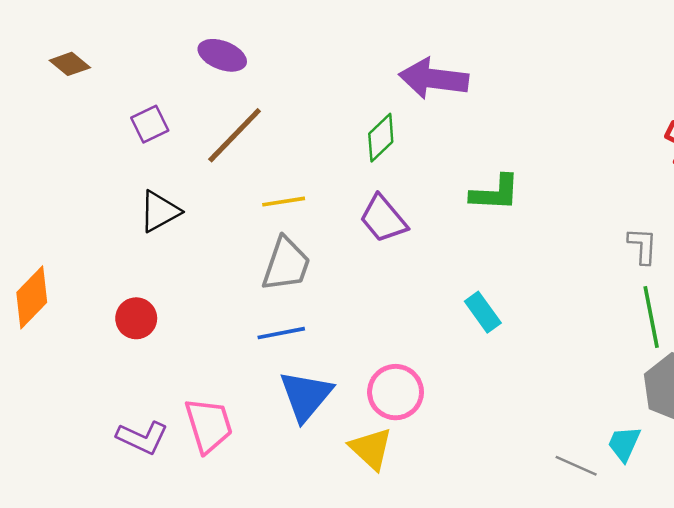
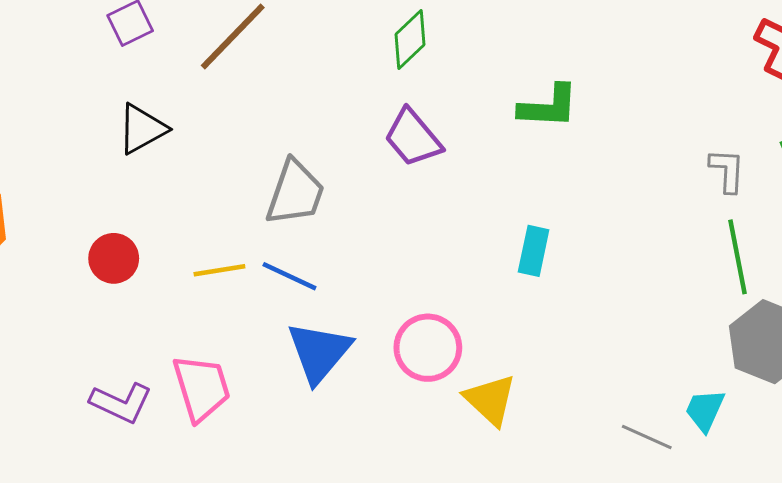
yellow line: (284, 202) -> (219, 270), moved
cyan rectangle: (483, 312) -> (534, 251), turned 48
blue line: (281, 333) -> (289, 276), turned 36
yellow triangle: (371, 449) -> (490, 400), moved

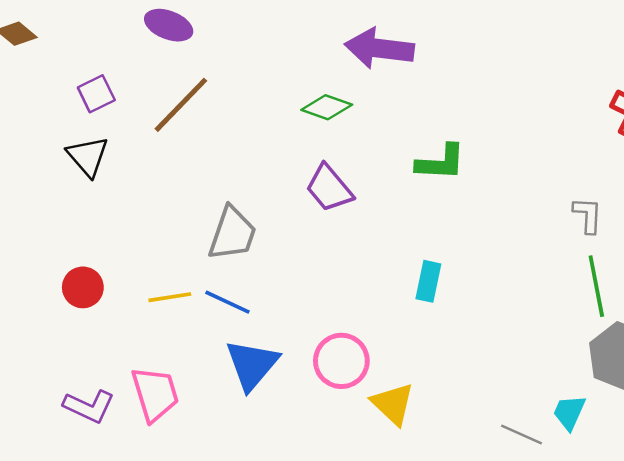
green diamond: (410, 39) -> (327, 107), turned 63
black triangle: (142, 129) -> (88, 156), moved, turned -42

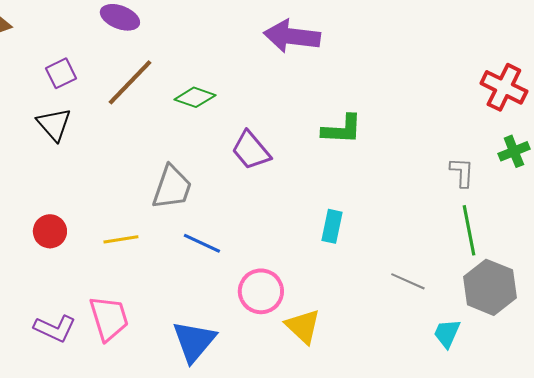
green diamond: (327, 107) -> (195, 97), moved
blue line: (227, 302) -> (202, 243), moved
blue triangle: (252, 365) -> (194, 341), moved
gray line: (522, 434) -> (408, 281), moved

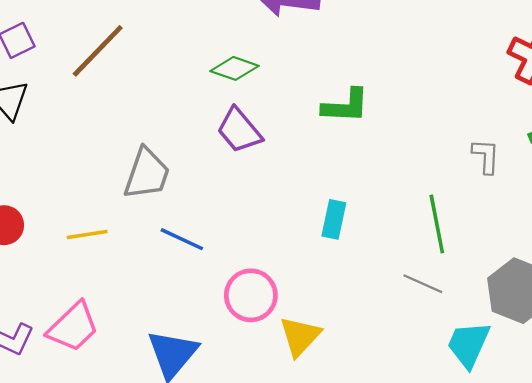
green diamond: (195, 97) -> (234, 68), moved
green line: (469, 230) -> (437, 224), moved
pink trapezoid: (109, 318) -> (73, 327), turned 63
yellow triangle: (303, 326) -> (300, 336), turned 30
cyan trapezoid: (447, 333) -> (468, 344), size x1.4

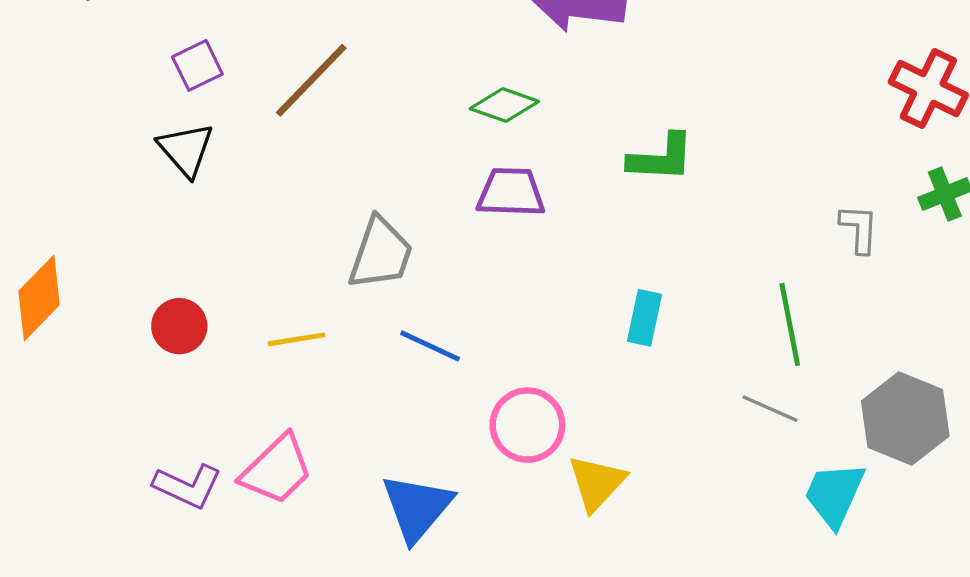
purple trapezoid: (239, 130) -> (511, 192), turned 132

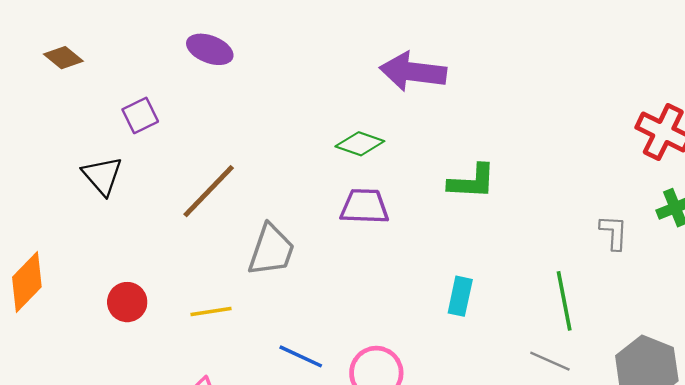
brown line: (311, 80) -> (209, 191), moved
black triangle: (186, 150) -> (102, 176), moved
blue line: (430, 346) -> (301, 356), moved

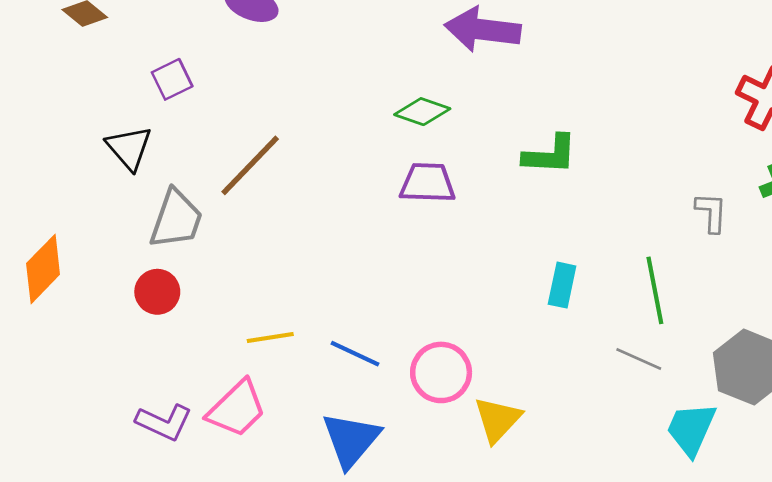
gray trapezoid: (271, 250) -> (176, 219), moved
cyan rectangle: (460, 296) -> (562, 285), moved
yellow line: (211, 312) -> (270, 338), moved

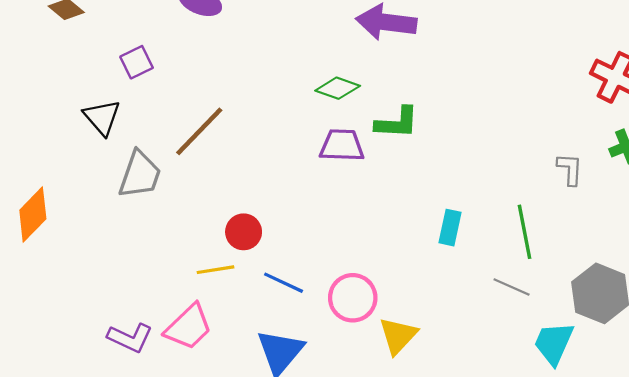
green L-shape: (550, 155) -> (397, 123), moved
red circle: (157, 292) -> (244, 232), moved

